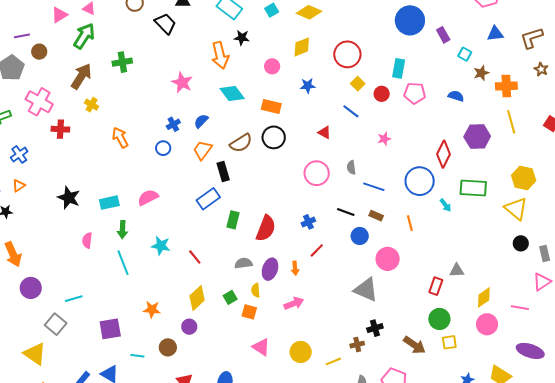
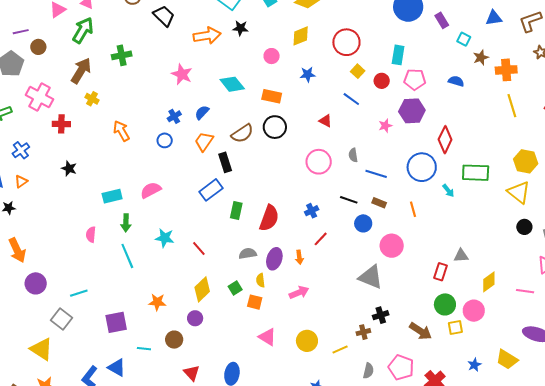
orange arrow: (220, 55) -> (207, 36), moved, turned -84
purple hexagon: (477, 136) -> (412, 111), moved
black star: (69, 198) -> (69, 168), moved, size x0.7
pink circle: (487, 324) -> (474, 311), moved

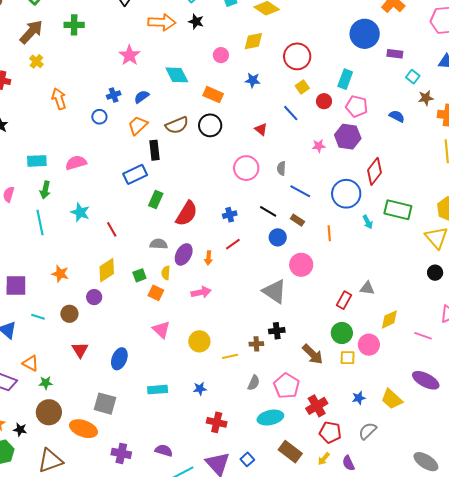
purple rectangle: (442, 20) -> (395, 54), turned -63

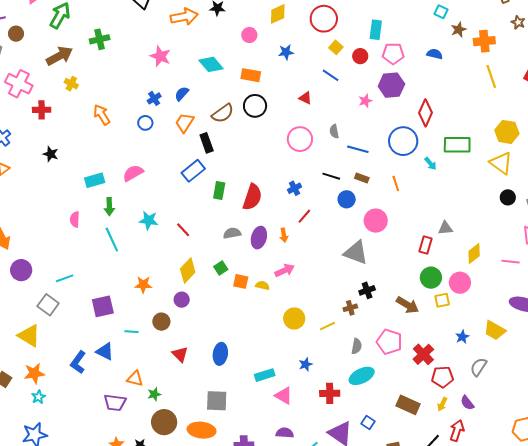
brown arrow: (31, 32) -> (59, 56), turned 32
yellow semicircle: (166, 273) -> (262, 286), moved, turned 112
pink triangle: (161, 330) -> (284, 396), moved
cyan ellipse: (270, 418) -> (362, 376), moved

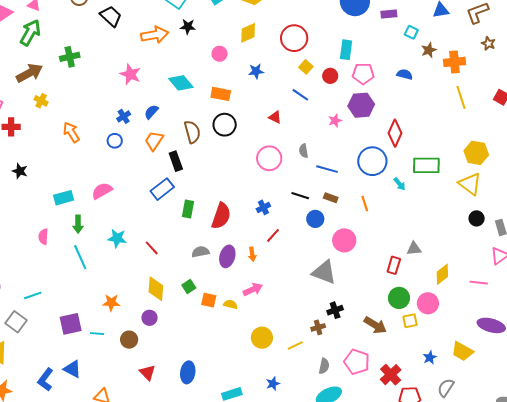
brown semicircle: (223, 113) -> (192, 132), turned -70
yellow diamond: (188, 271) -> (156, 289), turned -40
cyan line: (132, 332) -> (97, 334), moved

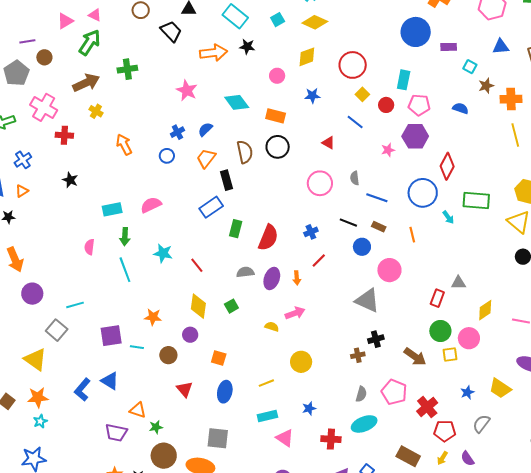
orange square: (209, 300) -> (219, 358), moved
yellow line: (295, 345) -> (266, 383), moved

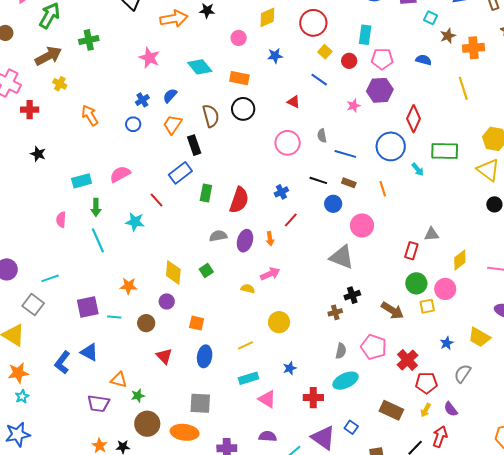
yellow line: (515, 135) -> (463, 88), moved
red line: (197, 265) -> (156, 200), moved

